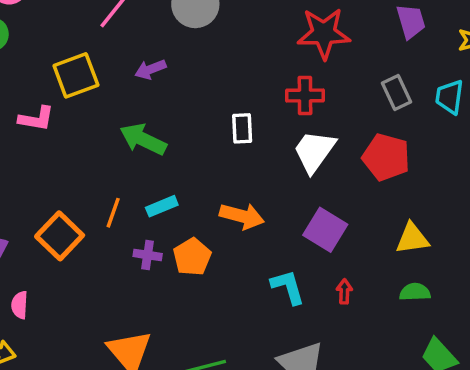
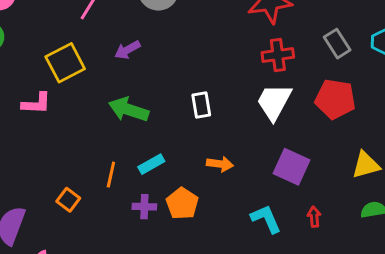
red cross: (305, 96) -> (278, 55), moved
white rectangle: (242, 128) -> (201, 105), moved
orange arrow: (242, 216) -> (220, 164), size x0.7
orange square: (60, 236) -> (68, 200), size x0.6

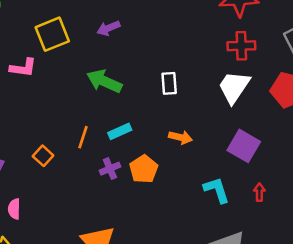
purple cross: (144, 207) -> (110, 169), turned -30

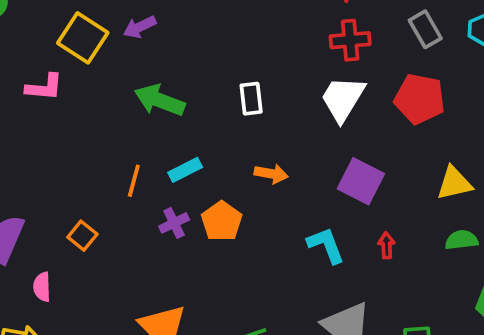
purple arrow: (108, 28) -> (140, 27), moved
yellow square: (52, 34) -> (83, 38), turned -32
orange square: (43, 156) -> (82, 236), moved

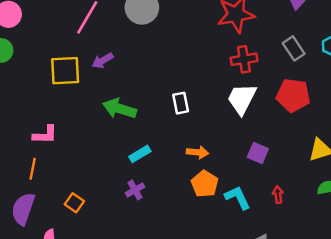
yellow square: (83, 38) -> (65, 71), turned -32
pink L-shape: (44, 87) -> (45, 135), moved
orange line: (134, 181) -> (33, 169), moved
purple square: (361, 181) -> (258, 153), size x0.7
orange pentagon: (222, 221) -> (205, 184), moved

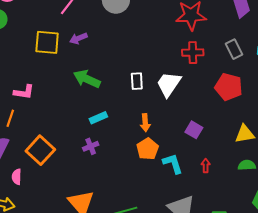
white trapezoid: (242, 99) -> (169, 84), moved
orange arrow: (198, 152) -> (145, 123), turned 72
orange square: (74, 203) -> (40, 150), size x1.8

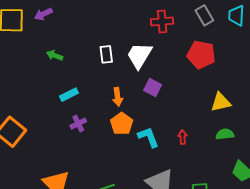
green arrow: (87, 79) -> (55, 55), size x0.6
purple square: (194, 130) -> (153, 88), moved
purple cross: (91, 146) -> (78, 124), moved

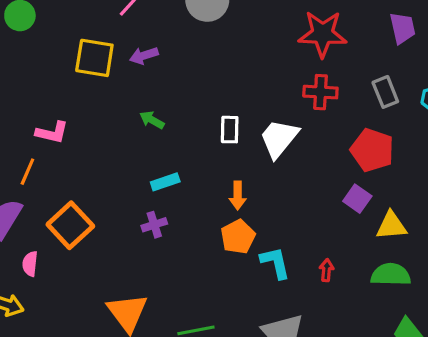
purple square: (153, 88) -> (357, 199), moved
purple cross: (78, 124) -> (154, 225), moved
green semicircle: (225, 134) -> (391, 275), size x1.4

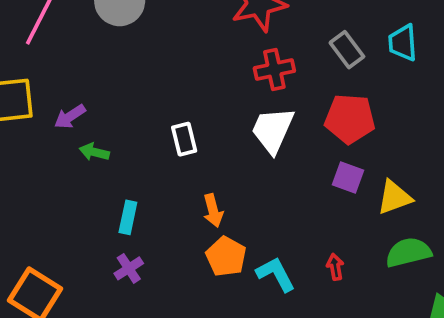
purple arrow: (144, 56) -> (70, 117), moved
white trapezoid: (279, 138) -> (273, 130), moved
cyan rectangle: (165, 182) -> (128, 217), turned -44

